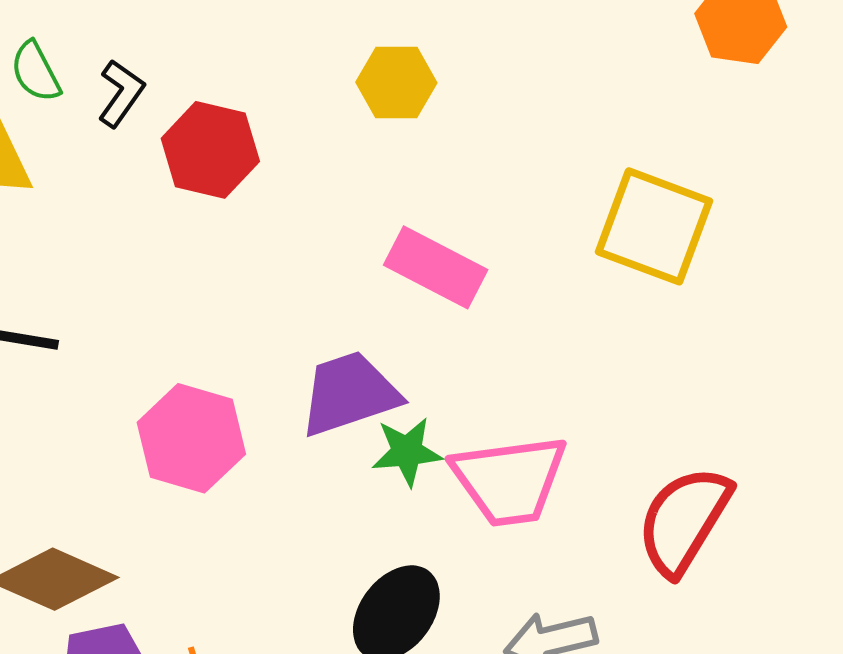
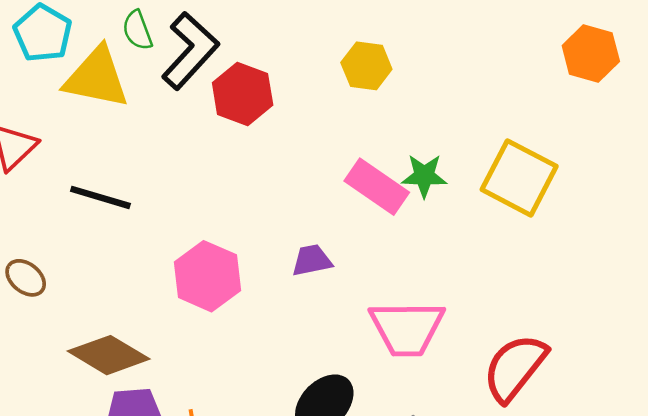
black L-shape: (121, 93) -> (190, 51), size x1.8
purple trapezoid: (349, 394) -> (312, 260), size x0.6
green star: (407, 452) -> (424, 176), moved

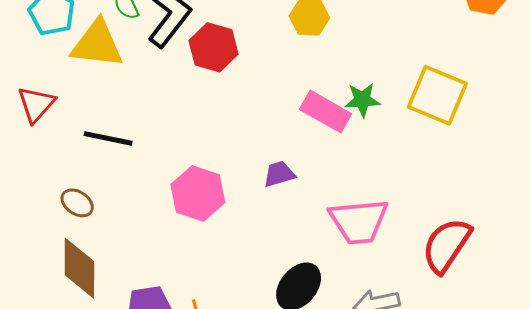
brown ellipse: (26, 278) -> (77, 203), moved
brown diamond: (109, 355) -> (79, 268), moved, turned 64

